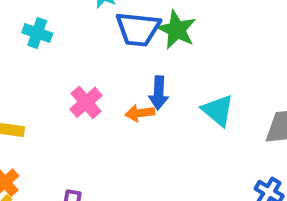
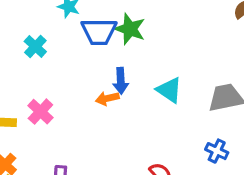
cyan cross: (37, 33) -> (35, 47), moved, turned 30
pink cross: (86, 102) -> (40, 112), moved

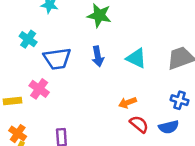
blue trapezoid: (99, 32) -> (57, 59), moved
orange arrow: (107, 98) -> (127, 103), moved

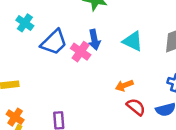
blue trapezoid: (57, 59) -> (54, 42), turned -36
pink cross: (39, 89) -> (81, 52), moved

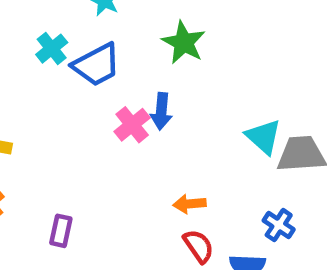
cyan triangle: (133, 41) -> (263, 137), moved
blue trapezoid: (54, 42) -> (97, 65), moved

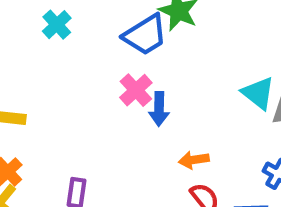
blue trapezoid: (97, 65) -> (145, 35), moved
blue arrow: (161, 111) -> (159, 109), moved

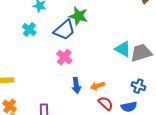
cyan cross: (57, 25) -> (29, 30), moved
blue arrow: (159, 109) -> (76, 85), moved

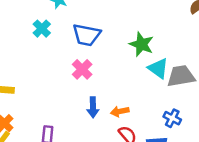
green star: (78, 16) -> (141, 44), moved
blue trapezoid: (64, 30) -> (87, 35), turned 45

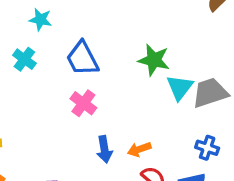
blue trapezoid: (87, 35) -> (82, 59), turned 60
cyan triangle: (158, 68) -> (180, 87), turned 40

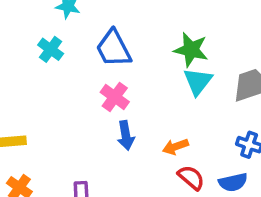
cyan triangle: (180, 87) -> (198, 81), moved
blue arrow: (104, 149) -> (126, 135), moved

